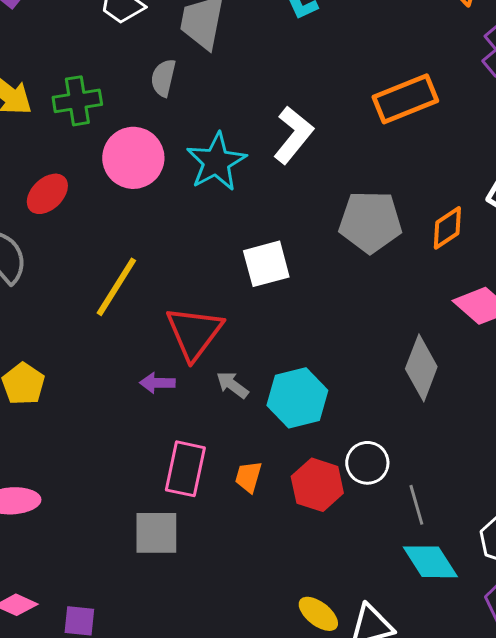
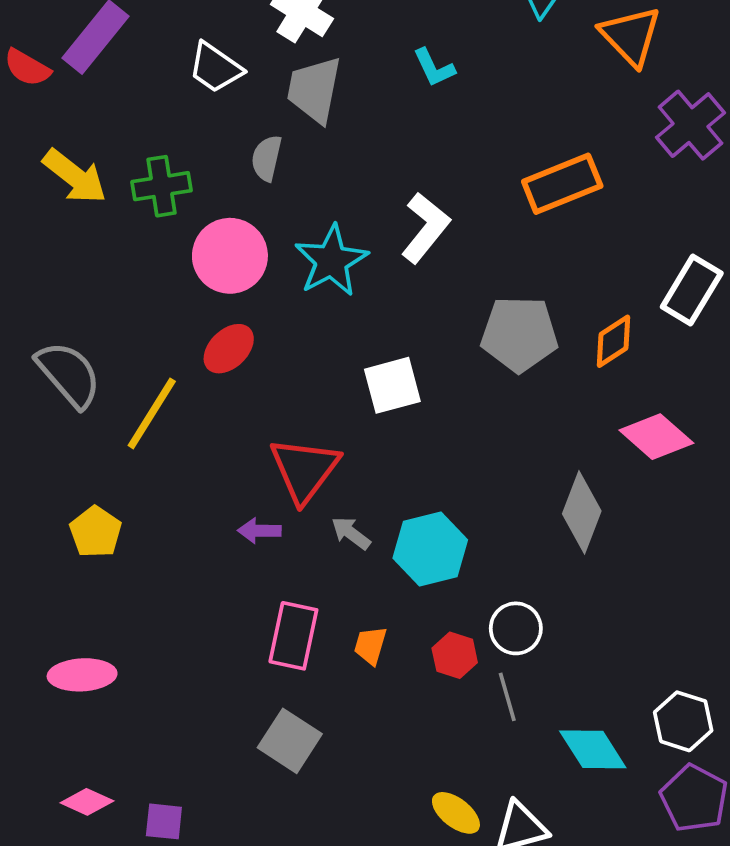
red ellipse: (47, 194) -> (229, 349), moved
yellow line: (116, 287) -> (152, 413), moved
red hexagon: (317, 485) -> (455, 655), size x0.7
gray line: (416, 505) -> (507, 697), moved
gray square: (156, 533) -> (290, 741), moved, turned 33

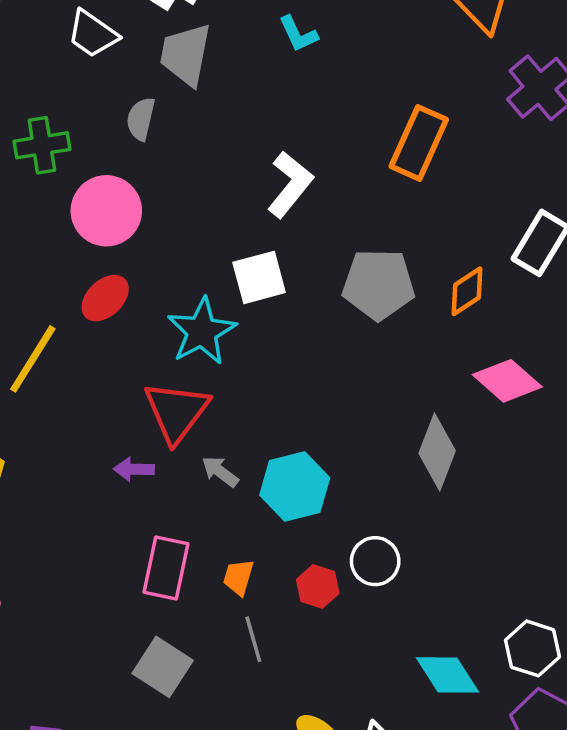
orange rectangle: (562, 184) -> (419, 143), turned -44
cyan star: (331, 261) -> (202, 331), moved
white square: (392, 385) -> (259, 277), moved
gray line: (507, 697) -> (253, 639), moved

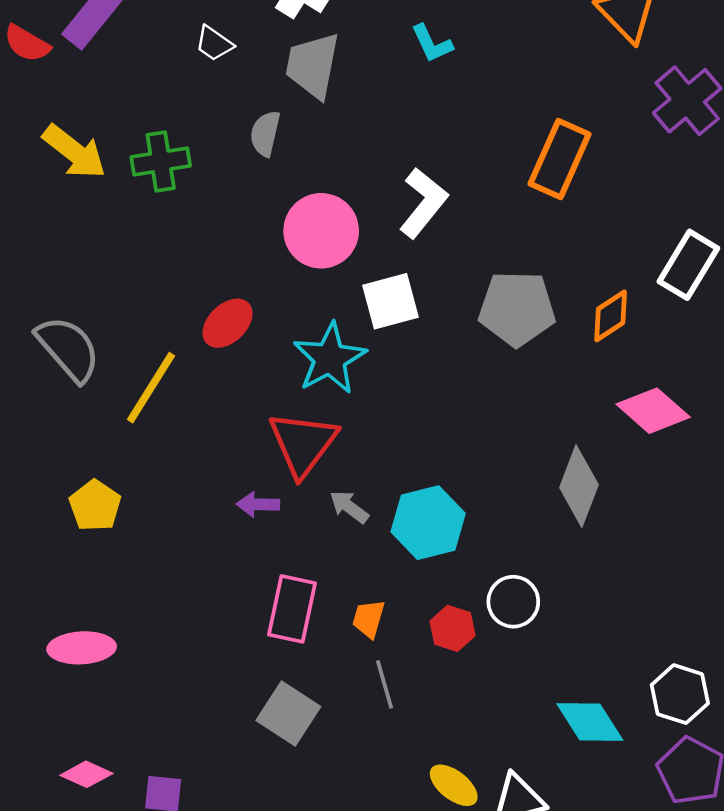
white trapezoid: (93, 34) -> (214, 44), size x0.7
pink circle: (106, 211) -> (321, 231), moved

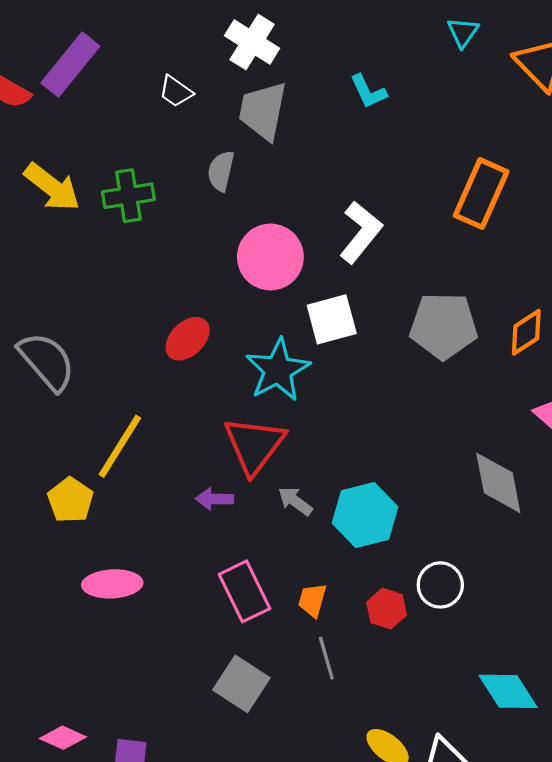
yellow line: (151, 388) -> (120, 446), moved
gray diamond: (579, 486) -> (498, 483), turned -32
pink rectangle: (292, 609) -> (245, 591), turned -38
pink ellipse: (82, 648) -> (112, 584), moved

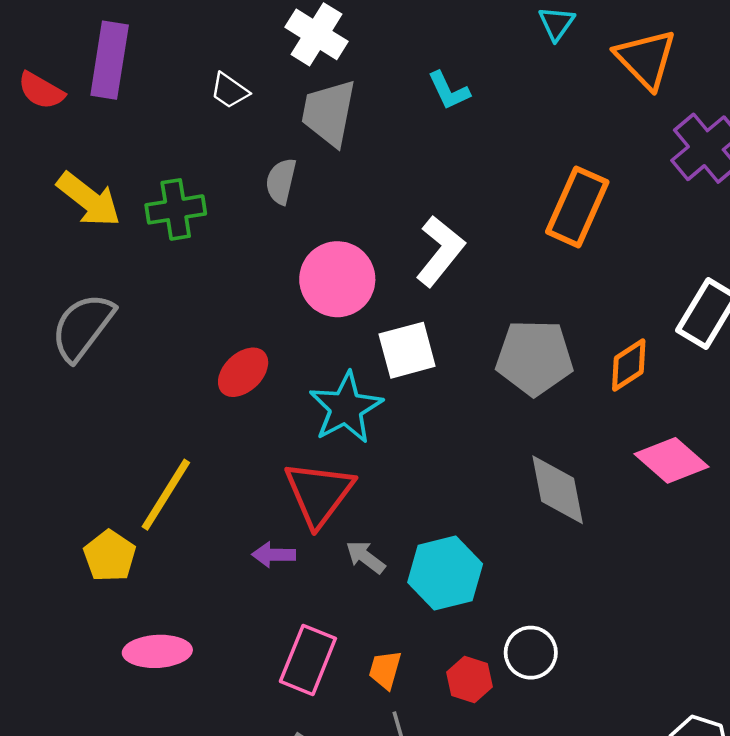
purple rectangle: (70, 65) -> (110, 60), turned -30
gray semicircle: (47, 361) -> (83, 327), moved, turned -102
gray diamond: (498, 483) -> (558, 490), moved
pink rectangle: (245, 591) -> (308, 660), turned 48

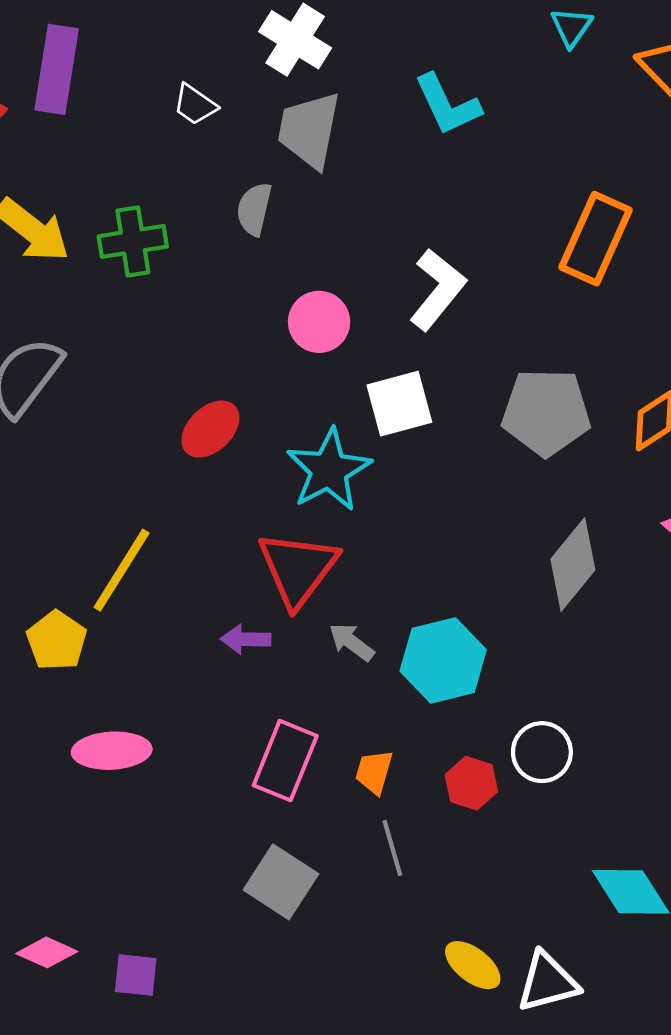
cyan L-shape: (449, 91) -> (447, 105), size x1.4
pink circle: (337, 279) -> (319, 322), size x0.7
gray diamond: (558, 490) -> (573, 564), turned 50

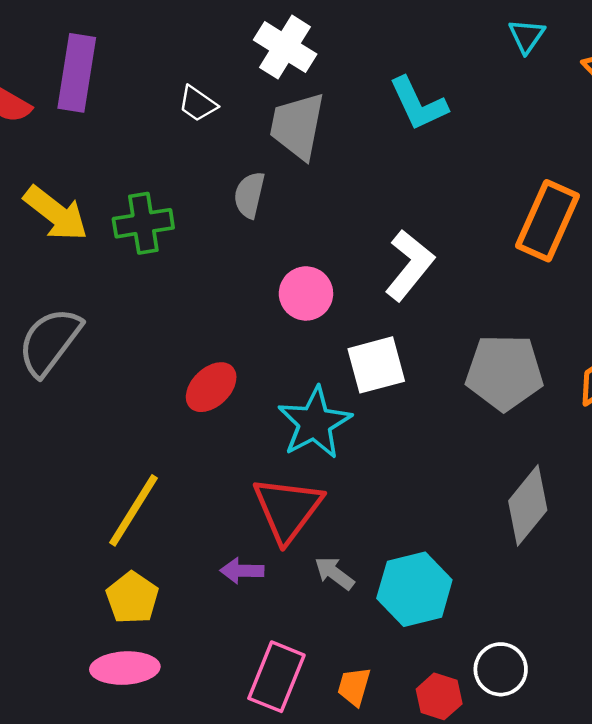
yellow pentagon: (57, 641) -> (132, 598), moved

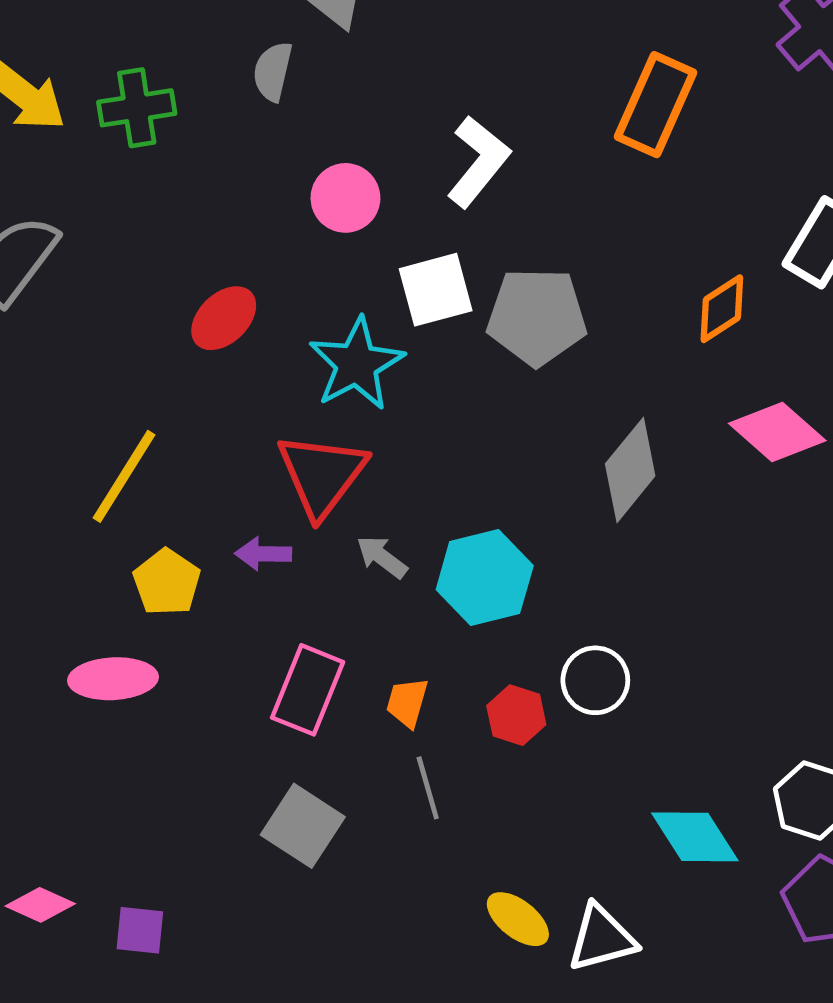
gray pentagon: (504, 372) -> (537, 317), moved
yellow pentagon: (132, 598) -> (167, 582), moved

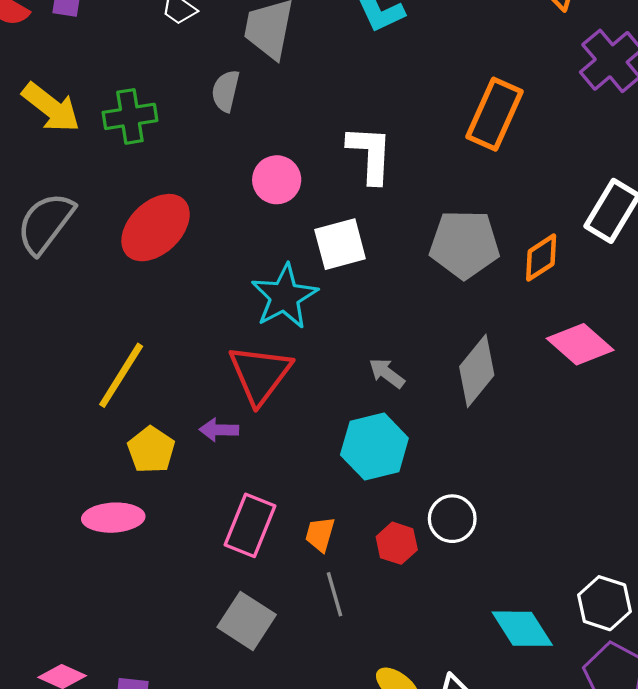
white L-shape: (478, 162) -> (370, 154), turned -36
gray pentagon: (537, 317) -> (464, 244), moved
red ellipse: (224, 318) -> (156, 228), moved, size x1.5
gray arrow: (382, 557) -> (387, 373), moved

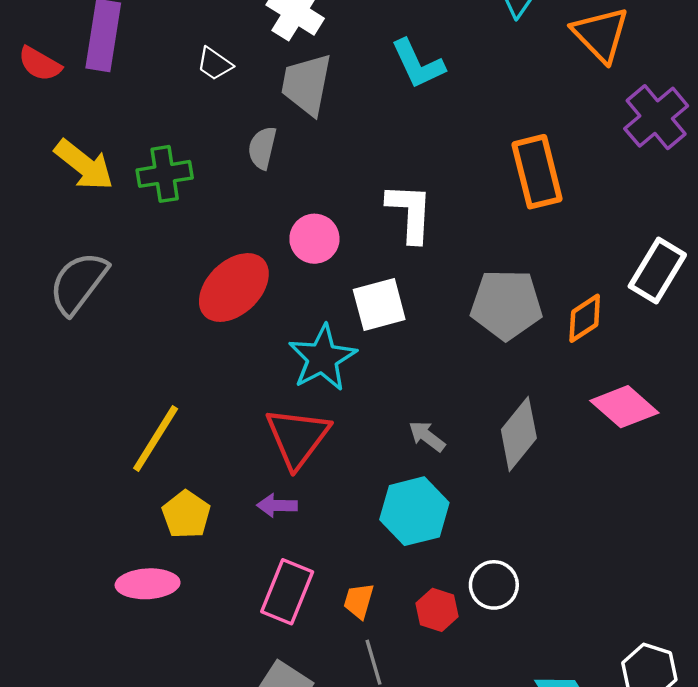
orange rectangle: (494, 114) -> (537, 172), turned -38
red ellipse: (156, 228) -> (234, 288), moved
purple arrow: (219, 430) -> (277, 505), moved

